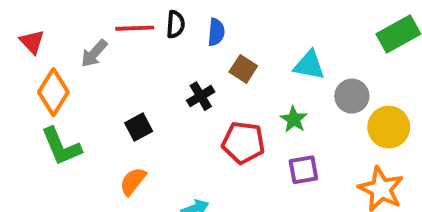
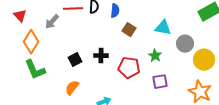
black cross: (201, 96) -> (101, 56), moved, turned 32

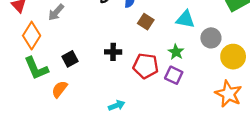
black square: (75, 60) -> (70, 59), moved
purple square: (160, 82) -> (174, 75), moved, turned 35
orange semicircle: (72, 88) -> (60, 89), moved

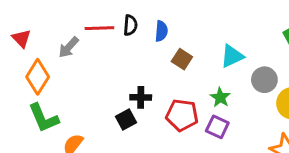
cyan triangle: (185, 19) -> (232, 56), turned -36
black square: (70, 59) -> (126, 119), moved

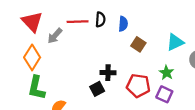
red triangle: (21, 38) -> (32, 22), moved, size x1.5
green L-shape: (43, 118) -> (36, 88), turned 35

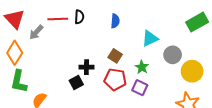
blue semicircle: (123, 24) -> (115, 21), moved
brown square: (138, 44) -> (115, 56), moved

